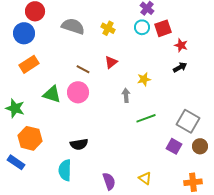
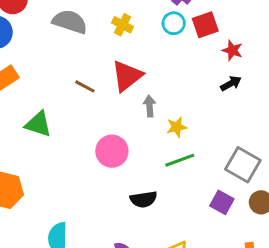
red triangle: (111, 62) -> (127, 76), size x1.6
yellow star: (144, 79) -> (177, 127), moved
pink circle: (78, 92) -> (112, 151), moved
gray arrow: (126, 95) -> (150, 106), moved
black semicircle: (79, 144) -> (144, 199), moved

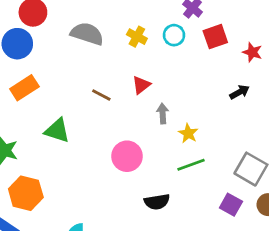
cyan circle: (174, 23) -> (174, 35), moved
red star: (232, 50) -> (252, 52), moved
red triangle: (127, 76) -> (141, 85), size x0.6
yellow star: (177, 127) -> (188, 133), turned -30

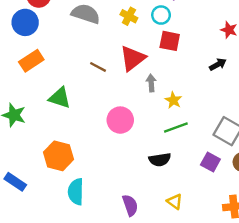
red square: (215, 37) -> (170, 41), moved, turned 30
red triangle: (141, 85) -> (133, 58), size x1.6
orange hexagon: (26, 193) -> (58, 156), moved
black semicircle: (157, 202) -> (160, 160), moved

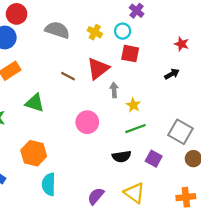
purple square: (210, 162) -> (154, 159), moved
yellow triangle: (175, 202) -> (134, 193), size x1.5
purple semicircle: (130, 205) -> (96, 196), turned -120

